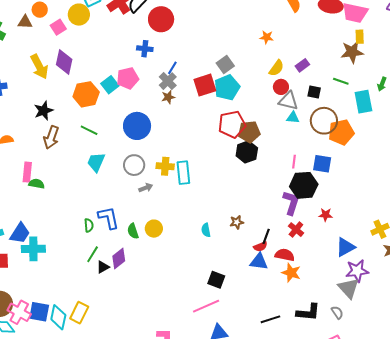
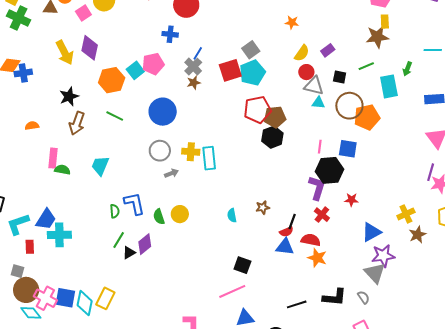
green line: (341, 81) -> (366, 66), turned -42
cyan trapezoid: (96, 162) -> (100, 166), moved

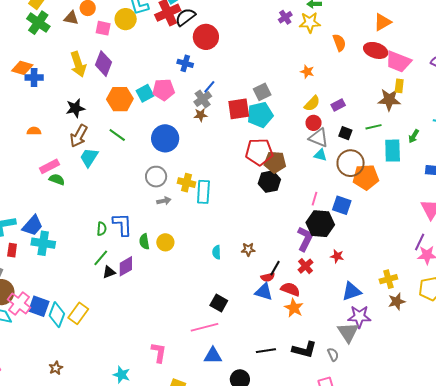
pink square: (83, 13) -> (103, 28), turned 35
pink rectangle: (53, 158) -> (49, 166), turned 48
cyan trapezoid: (100, 166) -> (89, 157), moved

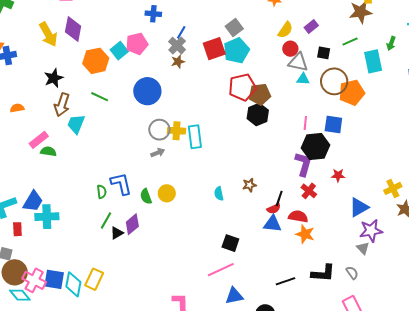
gray circle: (156, 177) -> (159, 130), moved
gray triangle: (348, 332) -> (363, 248), size x0.6

